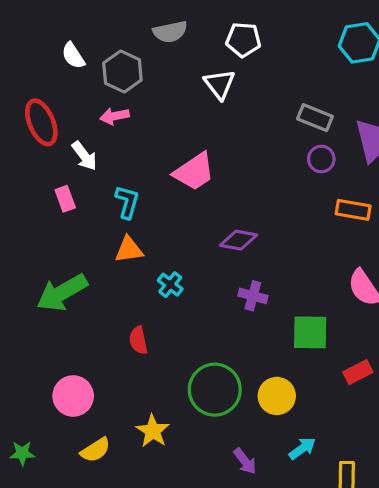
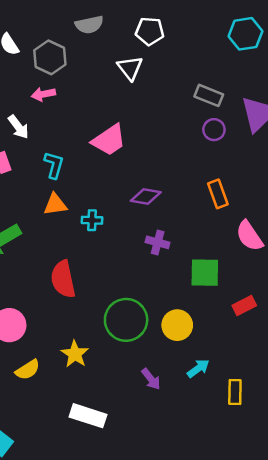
orange rectangle: (353, 210) -> (218, 194), moved, turned 60
cyan cross: (170, 285) -> (92, 220), moved, turned -36
red semicircle: (138, 340) -> (63, 279), size x1.6

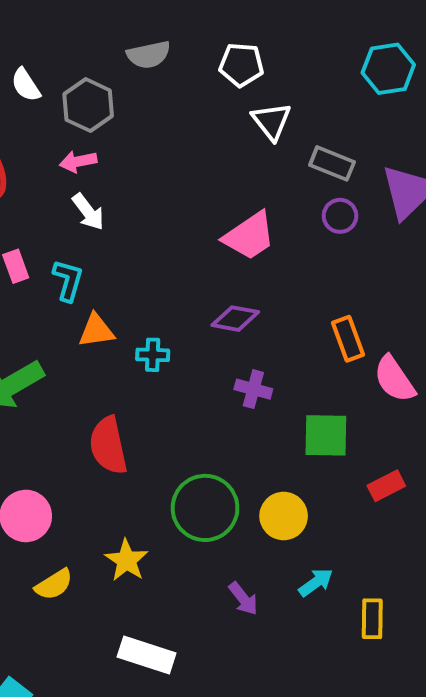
white triangle: (130, 68) -> (271, 121), moved
white arrow: (18, 127) -> (88, 212), moved
pink trapezoid: (109, 140) -> (249, 236), moved
cyan L-shape: (54, 165) -> (68, 280), moved
orange rectangle: (218, 194) -> (348, 339), moved

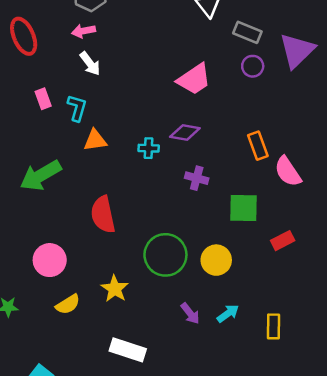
cyan cross: (153, 355) -> (149, 148), moved
cyan arrow: (316, 582) -> (228, 313), moved

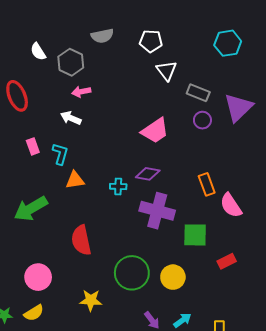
pink arrow: (83, 31) -> (81, 92), moved
white arrow: (90, 64) -> (71, 118), turned 150
purple cross: (197, 178) -> (157, 211), size x1.8
yellow star: (115, 289) -> (91, 300), turned -30
yellow semicircle: (68, 304) -> (34, 313), moved

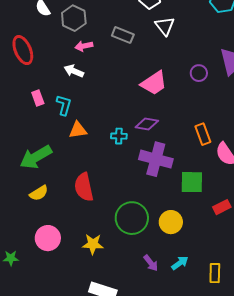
gray rectangle: (198, 93) -> (123, 35), moved
pink circle: (38, 277) -> (48, 238), moved
yellow semicircle: (34, 313) -> (39, 193), moved

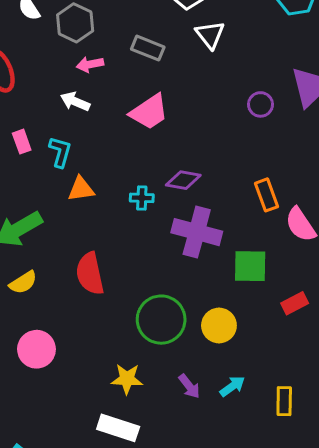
pink trapezoid: (154, 83) -> (149, 112), moved
yellow star: (93, 244) -> (127, 379), moved

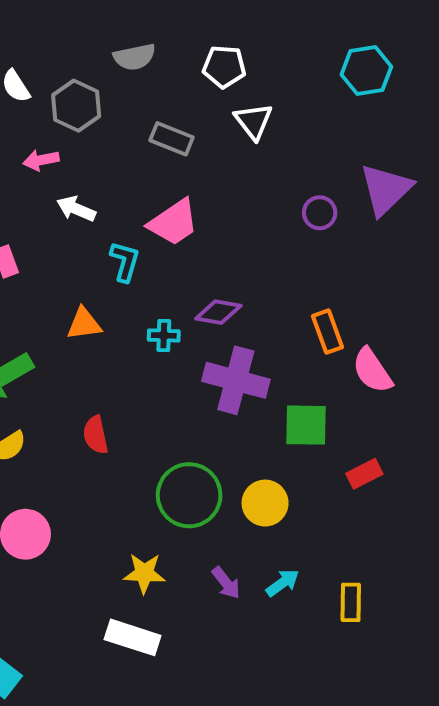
pink arrow: (90, 64) -> (41, 160), moved
cyan L-shape: (60, 152) -> (125, 261), moved
red semicircle: (90, 274) -> (96, 435), size x0.7

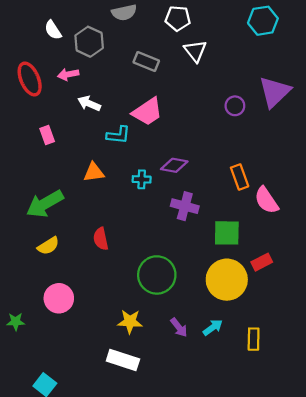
cyan L-shape: (125, 261) -> (118, 135), turned 80
purple cross: (236, 380) -> (185, 206), size x0.7
yellow circle: (265, 503) -> (227, 280), moved, size x1.5

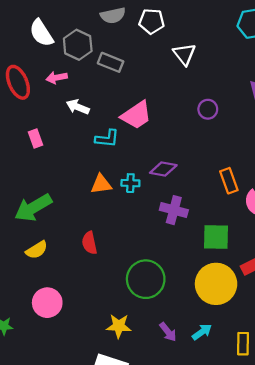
white pentagon: (178, 18) -> (152, 21), moved
white semicircle: (53, 30) -> (41, 33), size x1.4
gray rectangle: (146, 61) -> (111, 62), moved
purple circle: (235, 106) -> (208, 109), moved
orange triangle: (94, 172) -> (101, 184), moved

